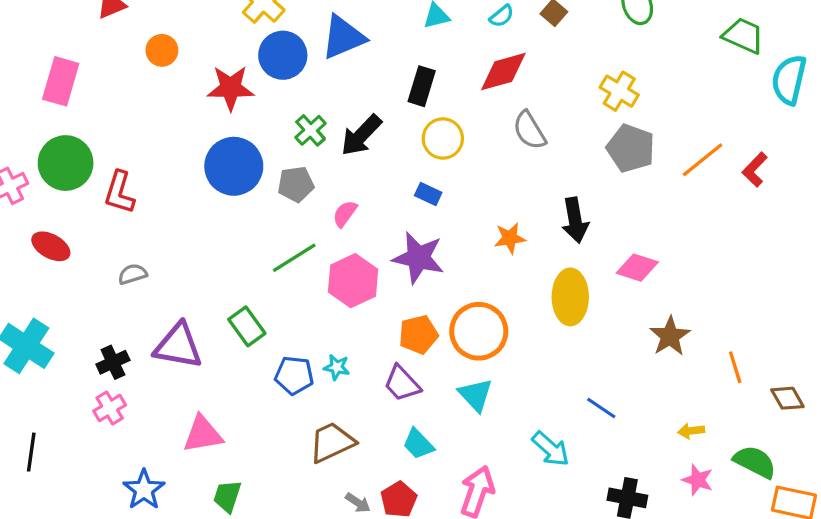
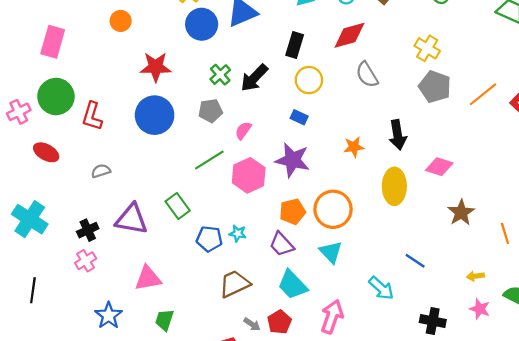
red star: (231, 88) -> (156, 67), moved
blue circle: (234, 166) -> (155, 115), moved
cyan trapezoid: (418, 444) -> (293, 285), size x1.4

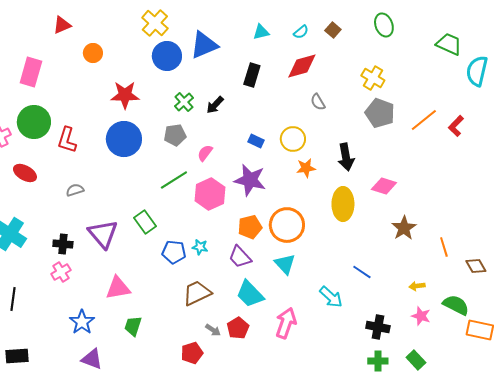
gray semicircle: (367, 75) -> (318, 102), size x0.7
black arrow: (254, 78) -> (215, 105), size x0.7
yellow circle: (309, 80) -> (293, 139), moved
purple triangle: (132, 219) -> (103, 234), turned 40
black cross: (88, 230) -> (63, 244), turned 30

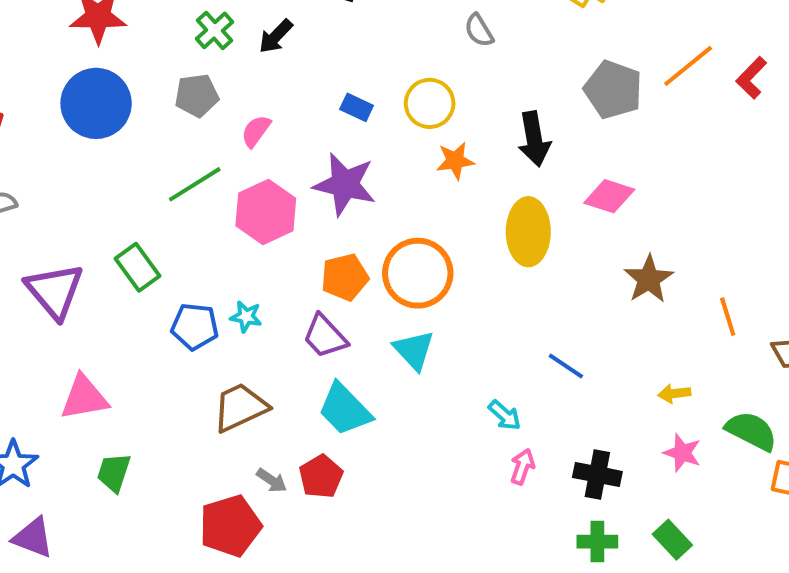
gray pentagon: (380, 113) -> (613, 90), moved
cyan arrow: (331, 297) -> (505, 415), size x0.7
pink arrow: (286, 323) -> (522, 467), moved, size x0.6
red pentagon: (192, 353) -> (230, 526), size x1.4

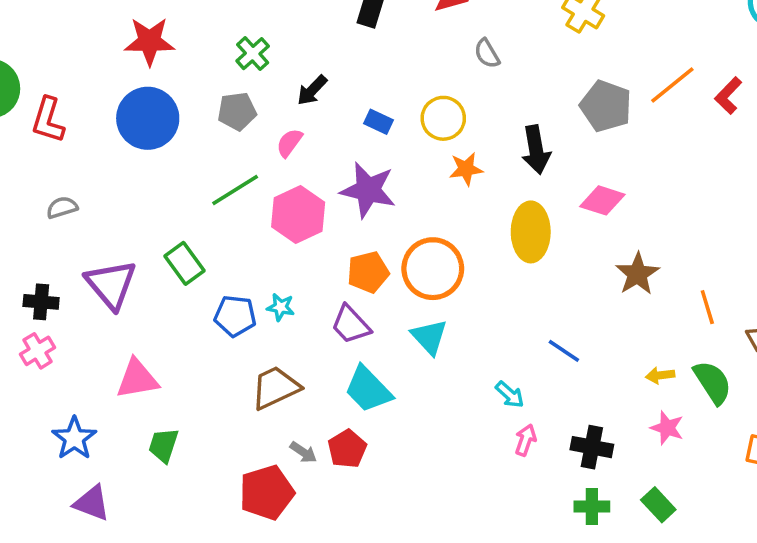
black arrow: (276, 36) -> (312, 90), moved
green semicircle: (751, 431) -> (713, 382), moved, turned 30

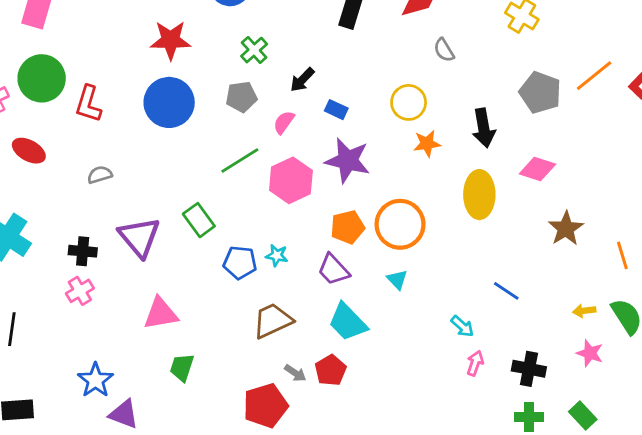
blue rectangle: (379, 122) -> (336, 110), moved
cyan triangle: (429, 337) -> (397, 280), size x0.7
blue star: (74, 438) -> (95, 380), moved

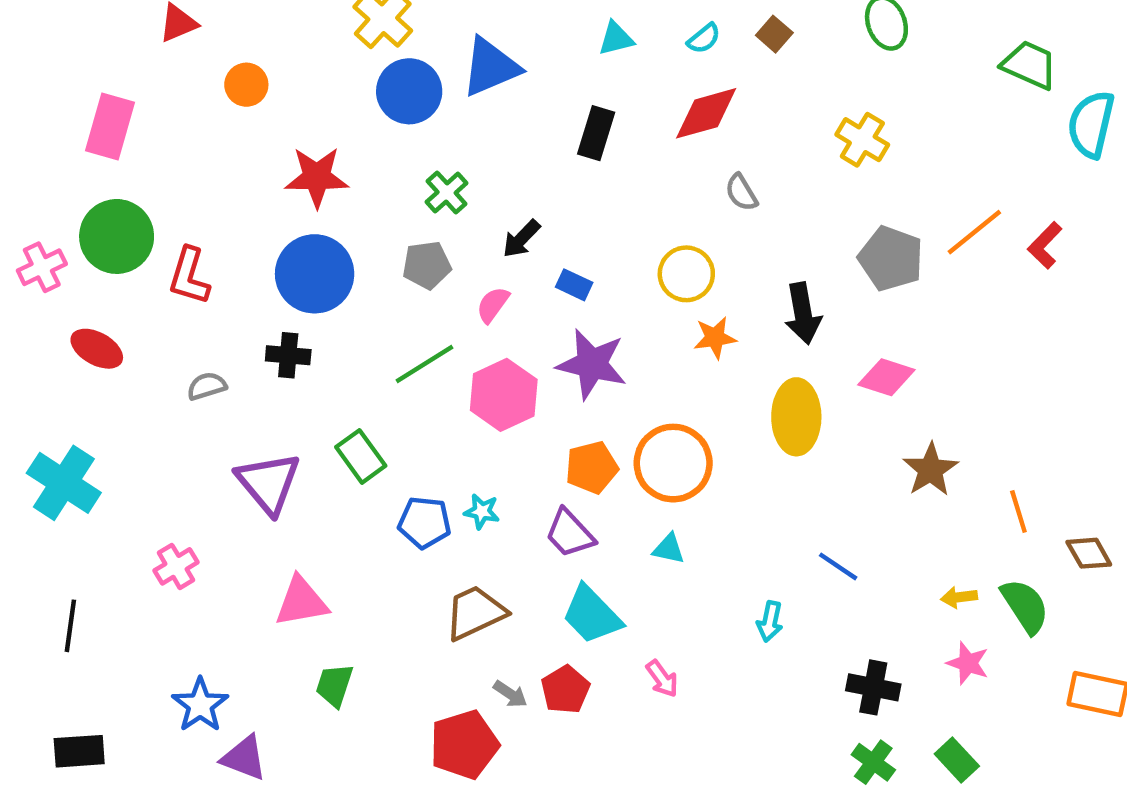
black cross: (83, 251) -> (288, 355), moved
cyan triangle: (397, 280) -> (669, 549), turned -35
cyan arrow: (462, 326) -> (770, 621), turned 60
pink arrow: (475, 363) -> (662, 679), moved, turned 125
green cross: (529, 417) -> (873, 762), turned 36

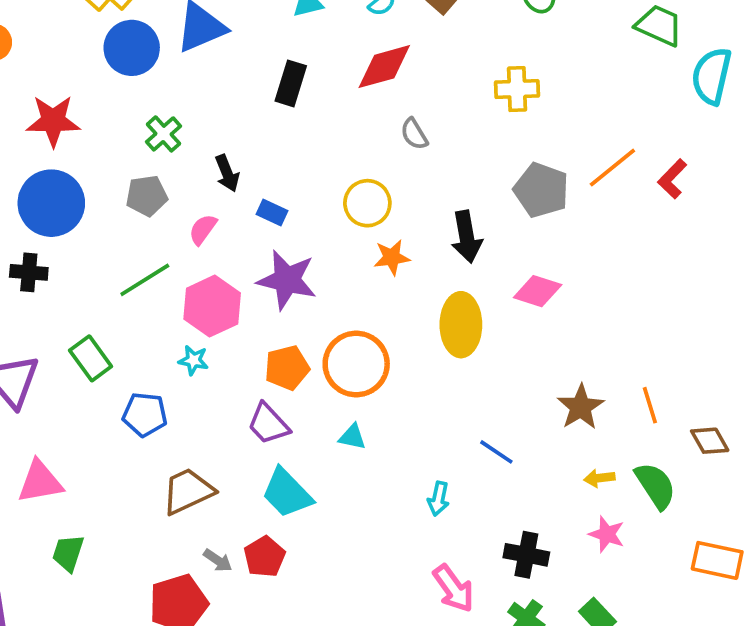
yellow cross: (862, 140) -> (517, 89), turned -33
black arrow: (521, 239) -> (227, 173), turned -66
brown star: (930, 470) -> (581, 407), moved
cyan star: (482, 511) -> (193, 360), moved
pink arrow: (662, 679) -> (453, 588), moved, size x1.5

